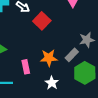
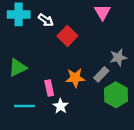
white star: (52, 83) -> (61, 106), moved

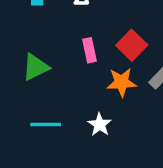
red square: (67, 36) -> (132, 45), moved
pink rectangle: (49, 88) -> (89, 50), moved

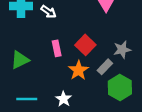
orange star: (122, 82) -> (78, 70), turned -30

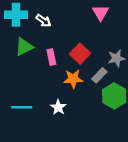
green triangle: (20, 60) -> (24, 47), moved
orange star: (78, 70) -> (73, 79), turned 30

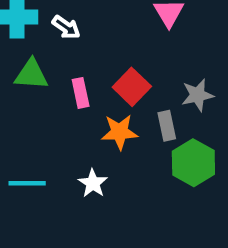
green triangle: (24, 47) -> (31, 74), turned 30
gray rectangle: (99, 75) -> (167, 126), turned -56

